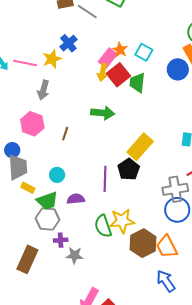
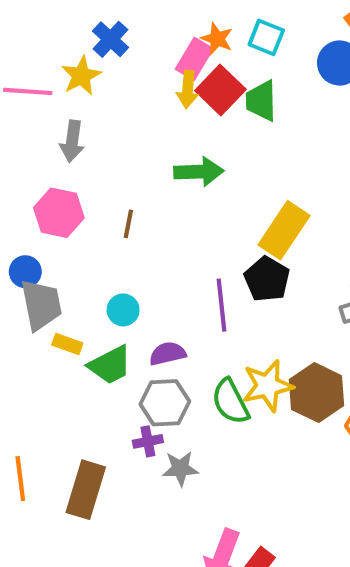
gray hexagon: (48, 219) -> (165, 403), moved
brown hexagon: (143, 243) -> (317, 393), moved

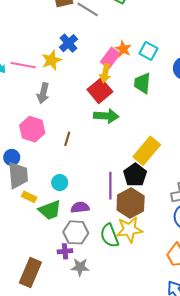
red square: (220, 90) -> (100, 91), moved
brown hexagon: (317, 393) -> (131, 203), moved

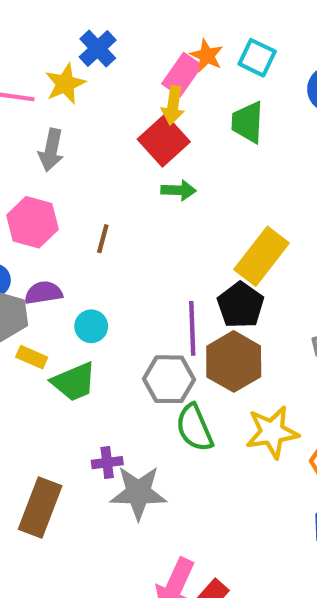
green arrow: (106, 116) -> (179, 190), size x0.7
purple semicircle: (80, 207) -> (43, 293), moved
yellow star: (129, 230) -> (272, 432), moved
gray hexagon: (76, 232) -> (169, 379), moved
gray star: (80, 267) -> (138, 493), size x1.5

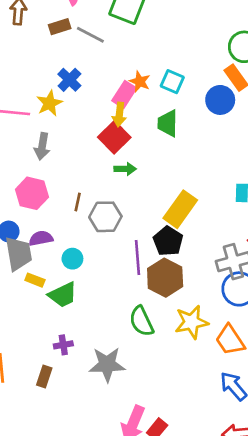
gray hexagon: (169, 379) -> (105, 217), moved
purple cross: (107, 463) -> (63, 345), moved
brown rectangle: (40, 508) -> (44, 377), size x0.6

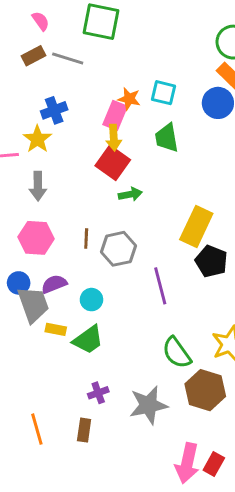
blue cross: (69, 80) -> (54, 110), turned 35
black pentagon: (168, 241) -> (211, 261), moved
brown hexagon: (165, 278) -> (205, 390), moved

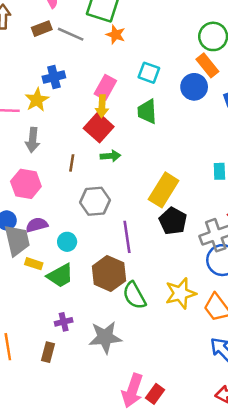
orange star: (129, 99) -> (116, 35), moved
brown line: (86, 238) -> (72, 163), moved
brown hexagon: (205, 390) -> (109, 273), moved

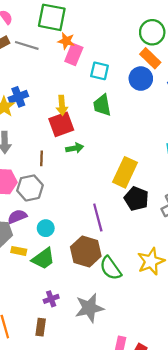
blue cross: (54, 77) -> (18, 97), moved
pink rectangle: (105, 87) -> (74, 54), moved
red square: (99, 127) -> (61, 124), turned 35
gray hexagon: (95, 201) -> (30, 188), moved

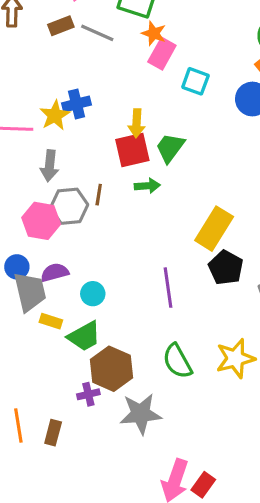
green trapezoid: (102, 105) -> (170, 148), moved, turned 40
gray hexagon: (30, 188) -> (69, 206), moved
brown hexagon: (86, 252) -> (111, 369), moved
brown rectangle: (41, 327) -> (53, 433), moved

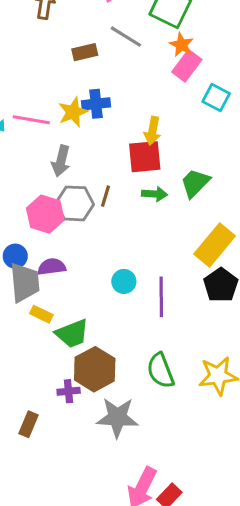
brown rectangle: (61, 26) -> (85, 52), moved
green trapezoid: (170, 148) -> (195, 183), moved
cyan circle: (93, 294) -> (124, 281), moved

